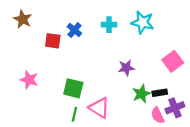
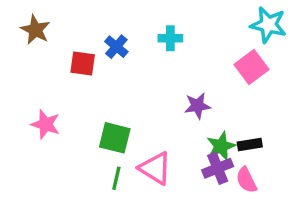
cyan star: (143, 22) -> (268, 25), moved
pink square: (173, 61) -> (251, 67), moved
purple cross: (175, 108) -> (218, 168), moved

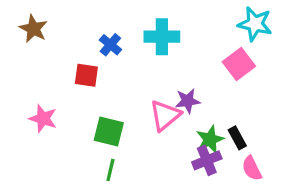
cyan cross: (170, 38) -> (162, 37), size x1.5
red square: (83, 64) -> (86, 75), moved
black rectangle: (250, 145) -> (237, 138), turned 70
pink triangle: (155, 168) -> (165, 115), moved, turned 48
pink semicircle: (246, 180) -> (252, 168), moved

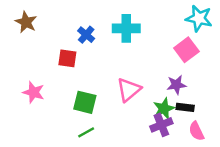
purple star: (188, 101) -> (176, 85), moved
black rectangle: (237, 138) -> (185, 107), turned -54
green line: (110, 170) -> (86, 132), turned 48

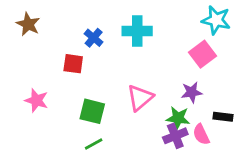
black rectangle: (185, 107) -> (223, 117), moved
green star: (164, 109) -> (178, 118), turned 30
pink semicircle: (196, 131) -> (201, 134), moved

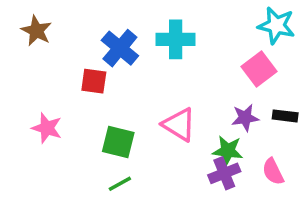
blue cross: (94, 38) -> (120, 48), size x1.5
pink triangle: (140, 98) -> (179, 125), turned -48
black rectangle: (223, 117) -> (285, 116), moved
pink semicircle: (201, 134) -> (273, 172), moved

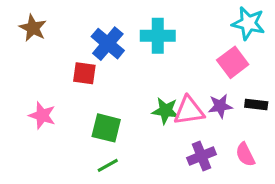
pink triangle: (179, 125) -> (189, 111), moved, turned -40
green star: (228, 151) -> (166, 111), moved

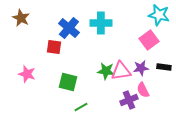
pink semicircle: (245, 154) -> (143, 90), moved
green line: (108, 165) -> (81, 107), moved

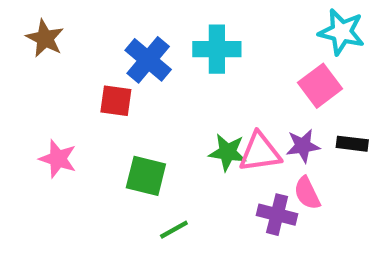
purple cross: (129, 100) -> (277, 215), turned 36

